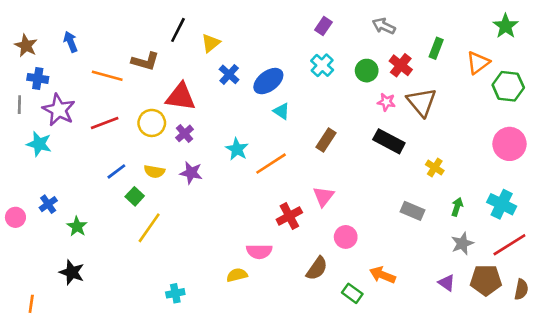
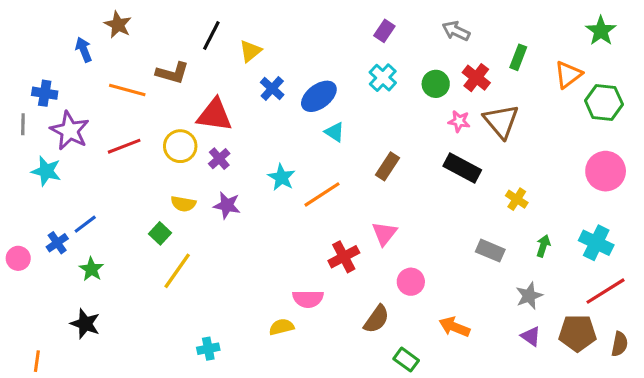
brown star: (26, 46) -> (118, 25), moved
blue line: (116, 171) -> (85, 224), moved
gray star: (462, 244) -> (529, 296), moved
green rectangle: (352, 293) -> (406, 360), moved

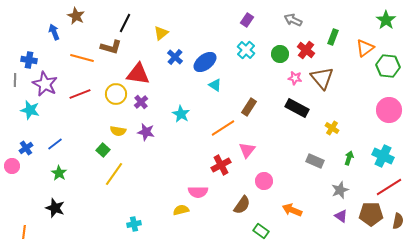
black line: (211, 36) -> (125, 23), moved
orange line: (322, 194) -> (223, 128), moved
blue cross: (57, 243) -> (26, 148), moved

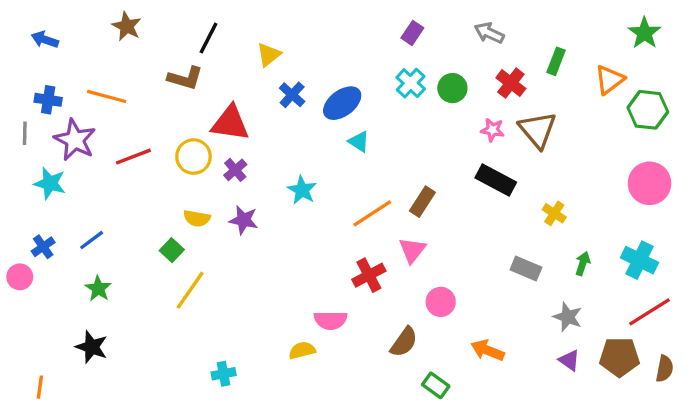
blue arrow: (54, 32) -> (45, 40), moved, turned -49
green circle: (280, 54) -> (452, 88), moved
orange line: (82, 58) -> (107, 96), moved
brown rectangle: (249, 107) -> (422, 202), moved
gray star: (340, 190) -> (568, 317), turned -30

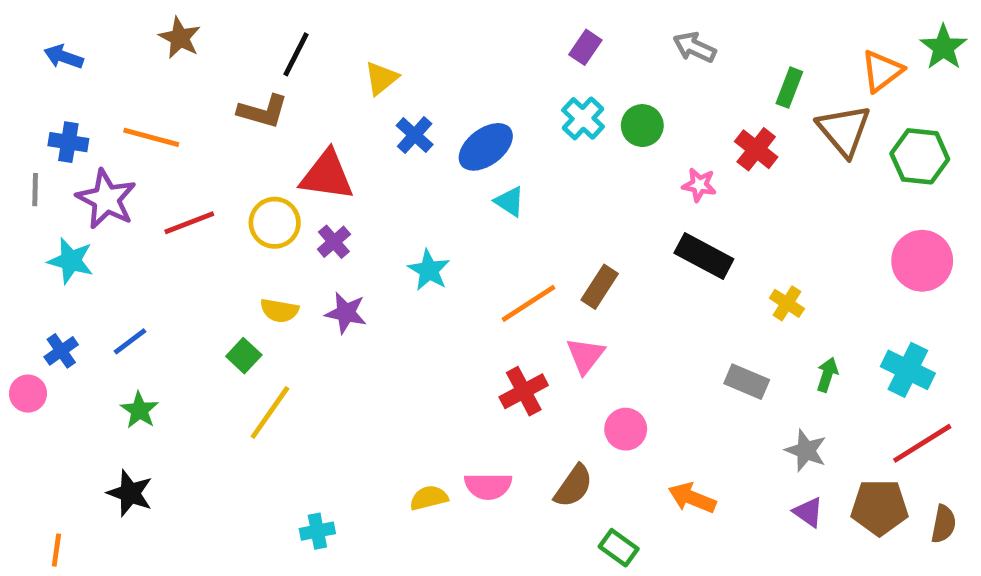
green star: (645, 33) -> (944, 47), moved
orange triangle: (609, 80) -> (882, 71), moved
red cross: (511, 83) -> (756, 149), moved
brown triangle: (538, 130) -> (844, 130), moved
pink semicircle: (330, 320) -> (488, 486), moved

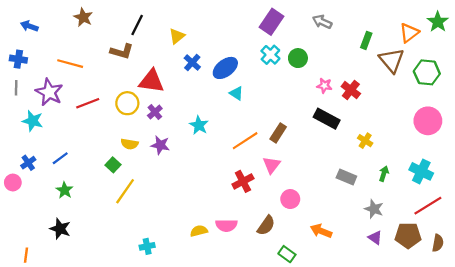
purple rectangle: (585, 47) -> (272, 22), size x1.6
blue cross: (68, 142) -> (18, 59), moved
red cross: (756, 149) -> (351, 90), moved

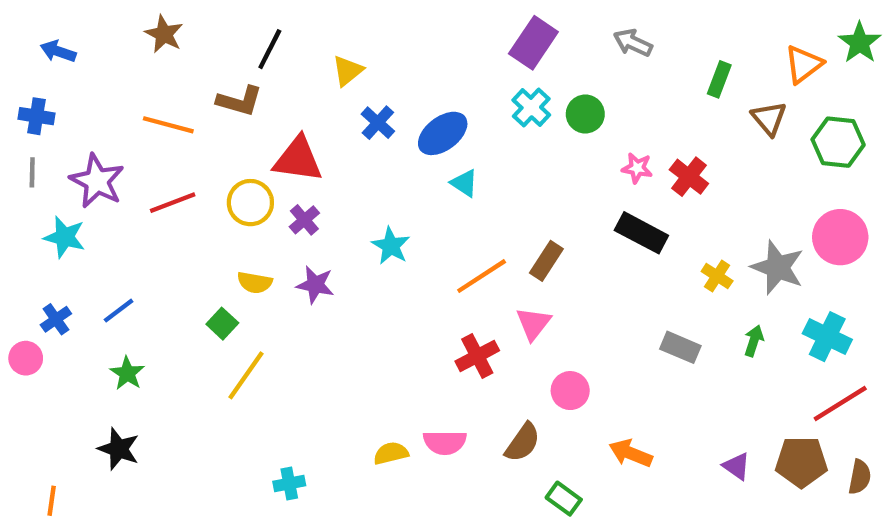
brown triangle: (392, 60) -> (769, 118), size x0.7
orange line: (70, 64) -> (168, 125), moved
gray star: (374, 209) -> (778, 267), moved, size x1.4

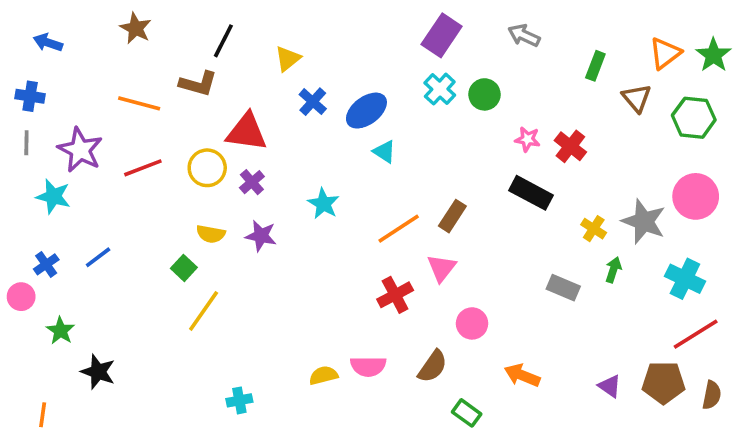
green star: (860, 43) -> (714, 55), moved
green arrow: (754, 341) -> (613, 270), moved
green star: (127, 373) -> (60, 331), moved

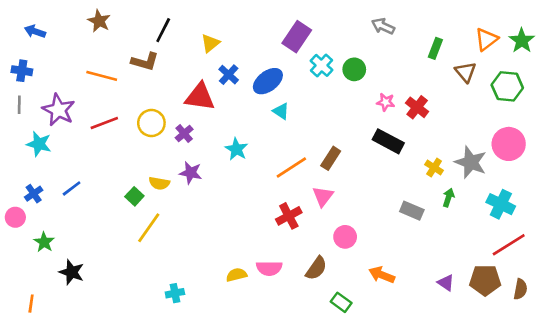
purple rectangle: (442, 35) -> (297, 37), moved
red triangle: (247, 132) -> (200, 97), moved
yellow semicircle: (211, 234) -> (159, 183), moved

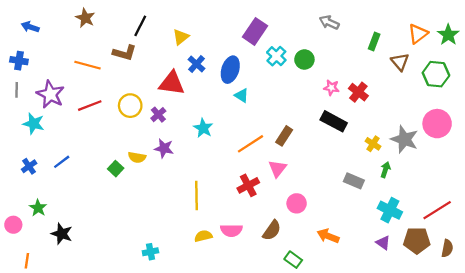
blue ellipse: (268, 81) -> (230, 70), turned -35
cyan cross: (501, 204) -> (390, 210), moved
pink circle: (15, 217) -> (13, 225), moved
yellow line: (149, 228) -> (197, 196), moved, turned -36

